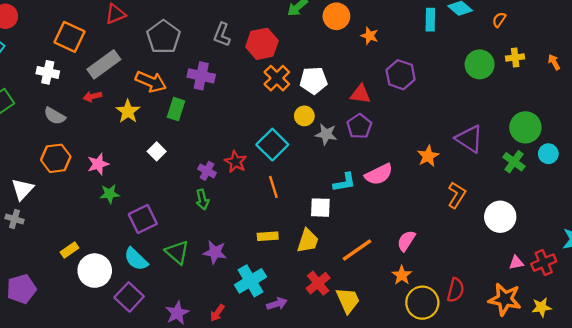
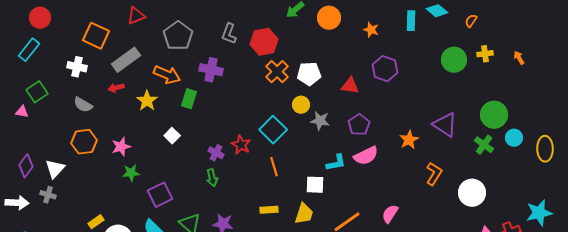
orange star: (370, 36) -> (371, 30), moved
purple pentagon: (359, 126) -> (359, 125), moved

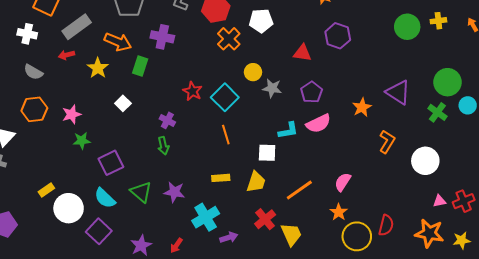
white pentagon: (309, 74) -> (261, 21), moved
red star: (241, 145) -> (193, 91), moved

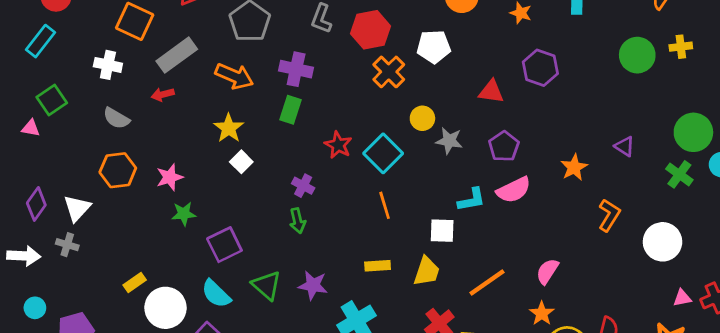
green rectangle: (140, 66) -> (290, 110), moved
yellow star: (98, 68) -> (229, 128), moved
purple triangle: (398, 92) -> (625, 146), size x0.6

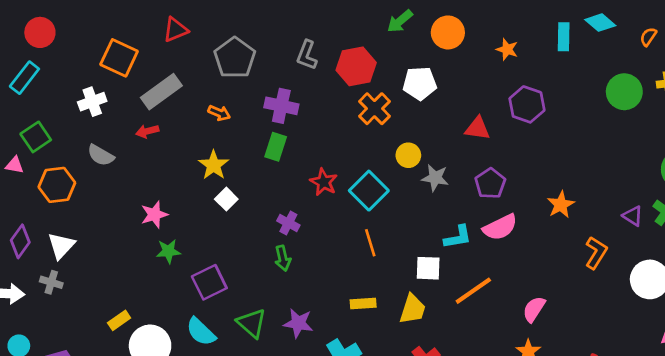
white cross: (108, 65) -> (92, 102), turned -32
orange arrow: (234, 76) -> (219, 113), size x0.6
purple triangle: (625, 146) -> (633, 216), moved
orange hexagon: (118, 170) -> (57, 185), moved
orange line: (487, 283) -> (473, 291), moved

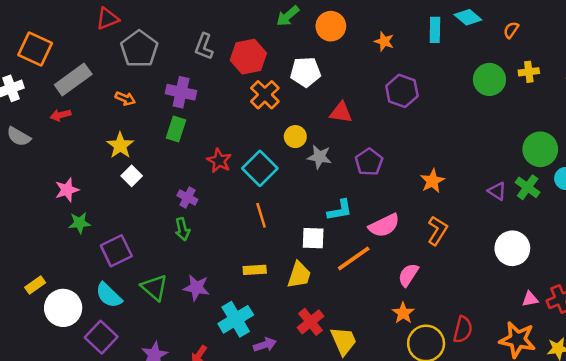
red triangle: (175, 30) -> (107, 19), moved
red triangle: (478, 128) -> (341, 112), moved
pink semicircle: (500, 227) -> (384, 225), moved
orange L-shape: (596, 253) -> (437, 230), moved

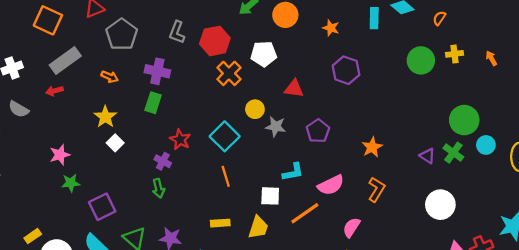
orange square: (35, 49) -> (48, 20), moved
red star: (219, 161) -> (180, 140), moved

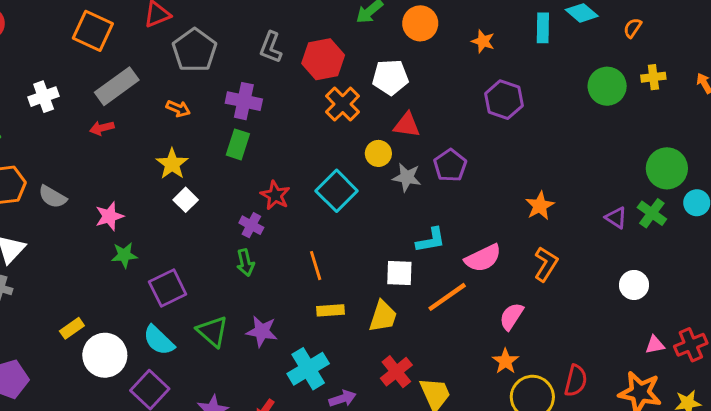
red triangle: (294, 89) -> (407, 125), moved
gray semicircle: (19, 109) -> (53, 197), moved
purple pentagon: (318, 131) -> (450, 165), moved
orange line: (226, 176) -> (316, 266), moved
white circle: (440, 205) -> (634, 285), size x0.7

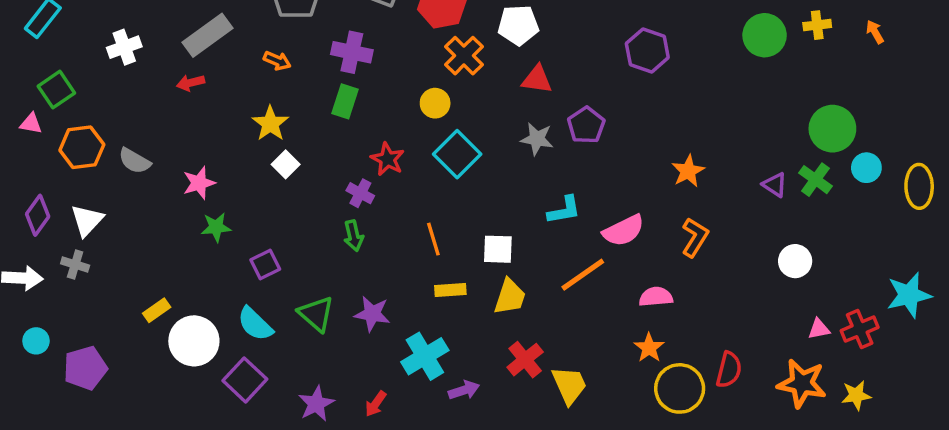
yellow circle: (378, 153) -> (435, 103), moved
white square: (399, 273) -> (498, 249), moved
purple square: (168, 288) -> (265, 264), size x0.7
pink semicircle: (511, 316) -> (656, 297), turned 52

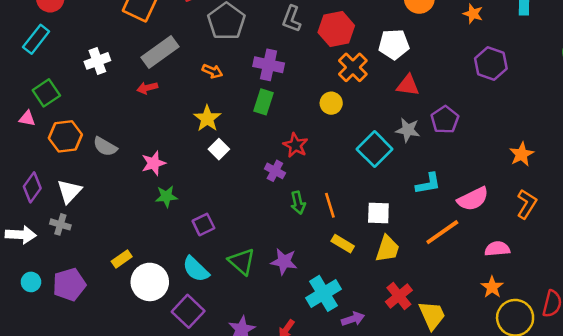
cyan square: (457, 154) -> (375, 149), moved
green arrow: (354, 236) -> (298, 203), moved
yellow rectangle: (450, 290) -> (343, 244), turned 35
purple pentagon: (85, 368) -> (69, 285), moved

